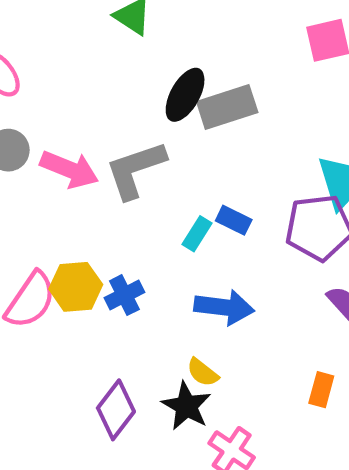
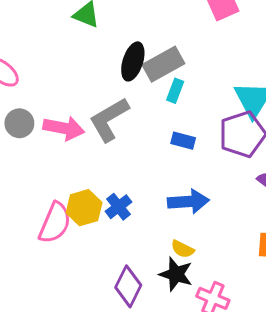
cyan rectangle: (197, 234) -> (175, 91), moved

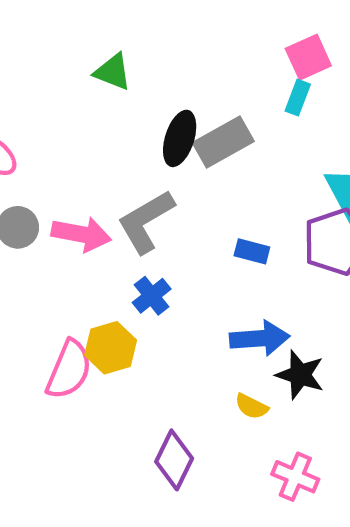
cyan rectangle: (175, 91) -> (298, 98), moved
blue cross: (118, 207) -> (152, 296), moved
black star: (176, 274) -> (300, 375), moved

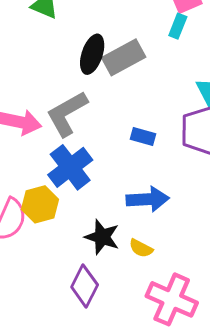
blue cross: (152, 296) -> (70, 167), size x1.6
black star: (300, 375) -> (102, 237), moved
pink cross: (295, 477) -> (172, 299), size x1.5

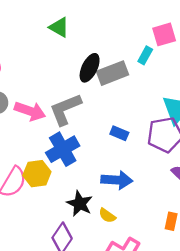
cyan rectangle: (178, 26) -> (145, 55), moved

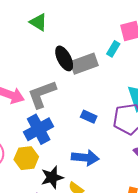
black ellipse: (90, 68) -> (64, 58), turned -55
yellow hexagon: (37, 174) -> (26, 158), moved
black star: (80, 204) -> (52, 177), turned 30

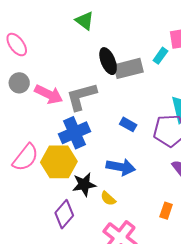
yellow hexagon: (26, 158) -> (59, 162), size x1.4

